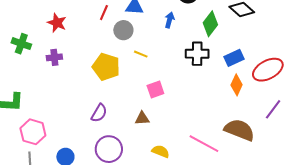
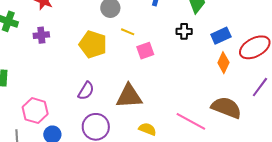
black cross: (197, 54) -> (184, 31), size x0.7
pink square: (155, 89) -> (145, 51), moved
brown triangle: (142, 118) -> (129, 96), size x1.8
pink hexagon: (33, 132) -> (35, 111), moved

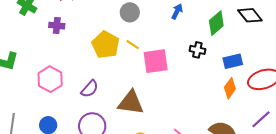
yellow line: (128, 32) -> (133, 45), moved
pink square: (145, 51) -> (156, 61), size x1.5
pink hexagon: (35, 111) -> (50, 79), moved

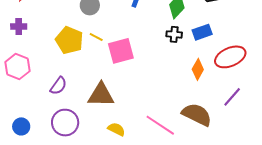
black cross: (197, 50) -> (174, 34), moved
blue rectangle: (233, 61) -> (202, 32), moved
pink hexagon: (50, 79) -> (17, 67), moved

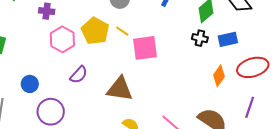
pink hexagon: (17, 67) -> (62, 39), moved
purple line: (232, 97) -> (250, 107), turned -30
purple circle: (65, 123) -> (51, 112), moved
blue circle: (21, 126) -> (30, 84), moved

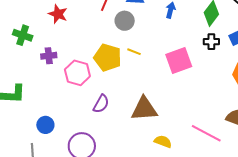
purple cross: (47, 11) -> (49, 56), moved
pink square: (145, 48) -> (179, 60), moved
blue circle: (30, 84) -> (45, 125), moved

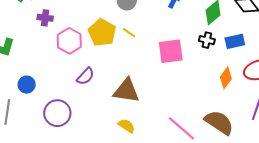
yellow semicircle: (163, 142) -> (127, 126), moved

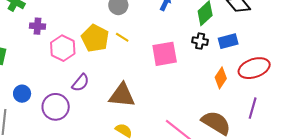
purple circle: (57, 113) -> (56, 107), moved

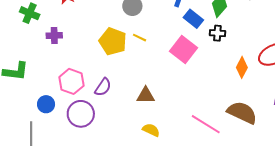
blue rectangle: (228, 41) -> (193, 19), moved, turned 60
pink hexagon: (63, 48) -> (71, 81), moved
pink square: (165, 54) -> (184, 50), turned -36
brown triangle: (122, 95) -> (146, 95), size x0.7

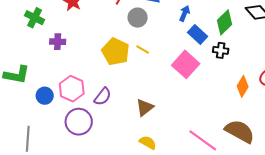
brown triangle: (146, 95) -> (145, 108), turned -42
blue circle: (46, 104) -> (45, 96), moved

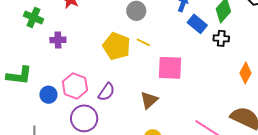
pink square: (186, 64) -> (170, 68), moved, turned -36

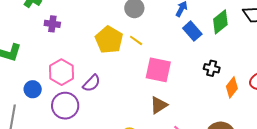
black cross: (221, 38) -> (212, 68), moved
blue circle: (48, 95) -> (33, 89), moved
brown triangle: (149, 100) -> (159, 105), moved

